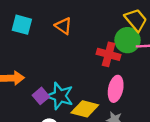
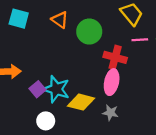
green circle: (128, 40) -> (89, 32), moved
red cross: (109, 54) -> (115, 57), moved

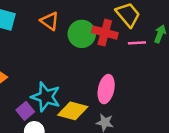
red cross: (115, 57) -> (105, 33), moved
purple square: (37, 89) -> (25, 111), moved

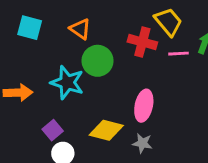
green circle: (82, 34) -> (98, 61), moved
cyan star: (46, 97) -> (67, 82), moved

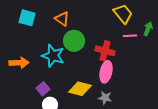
red cross: (142, 42) -> (105, 51), moved

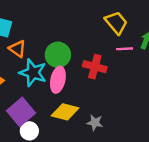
orange triangle: (62, 19) -> (17, 49), moved
pink ellipse: (106, 72) -> (58, 80), moved
purple square: (43, 89) -> (21, 112), size x1.6

